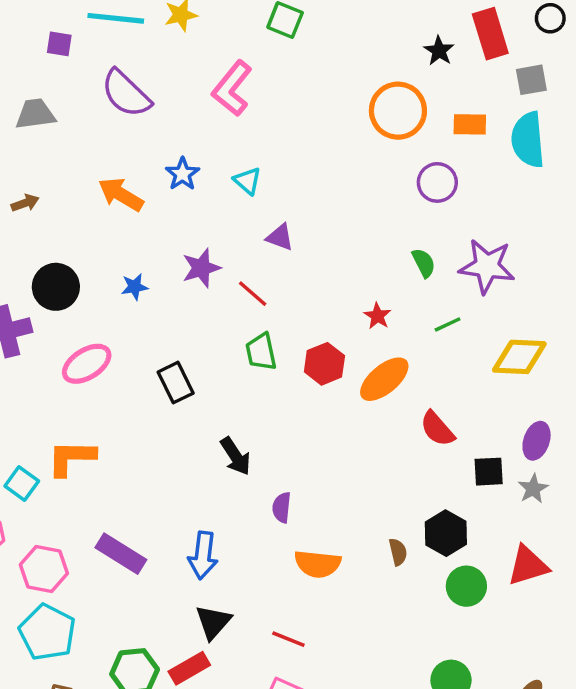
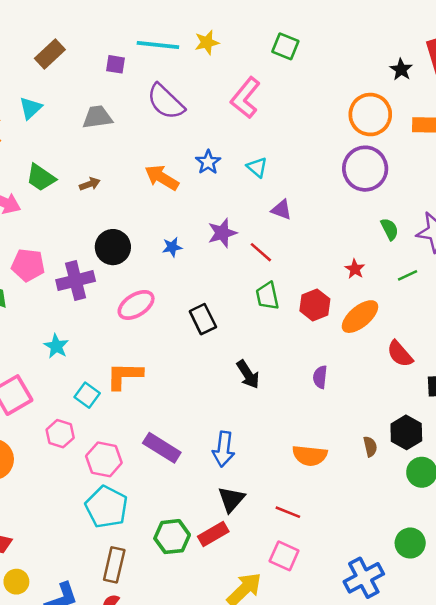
purple circle: (437, 182) -> (365, 169), moved, size x1.5
purple semicircle: (282, 507) -> (320, 377), moved

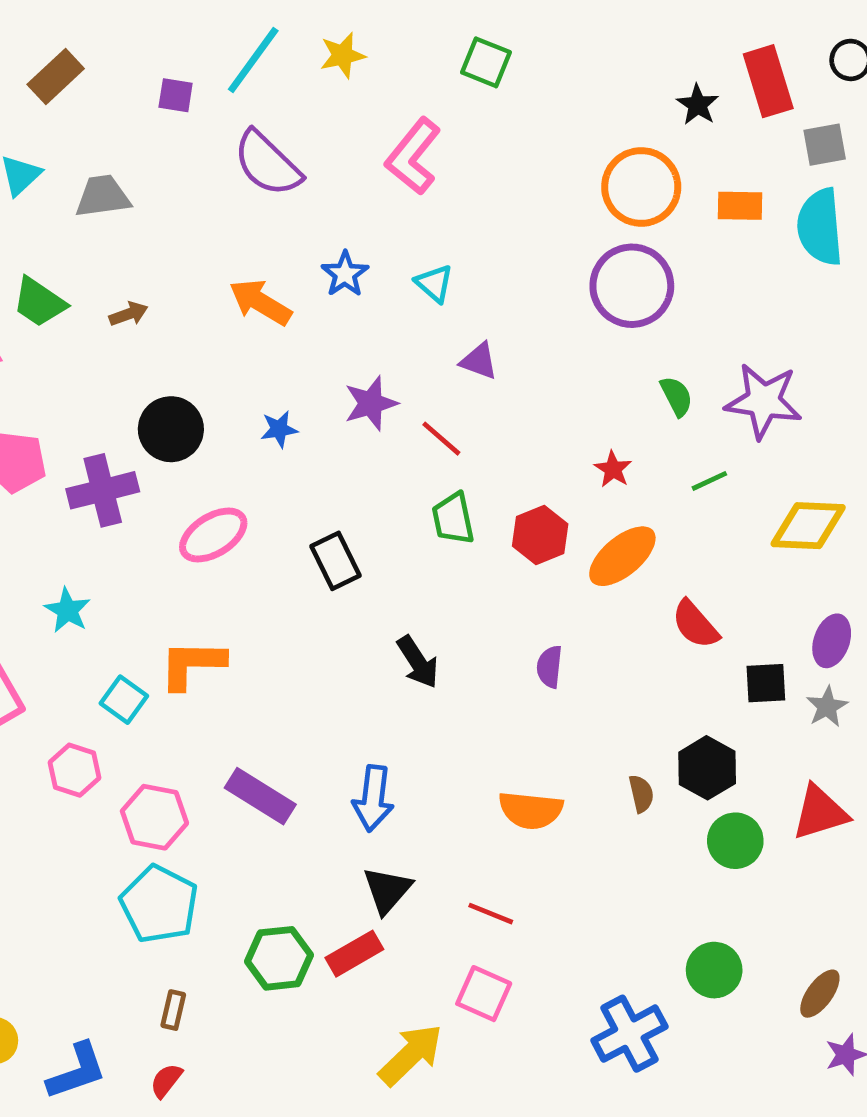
cyan line: (158, 45) -> (253, 60), turned -60
gray trapezoid: (97, 117) -> (103, 196), moved
brown rectangle: (114, 565) -> (173, 1010), size x0.6

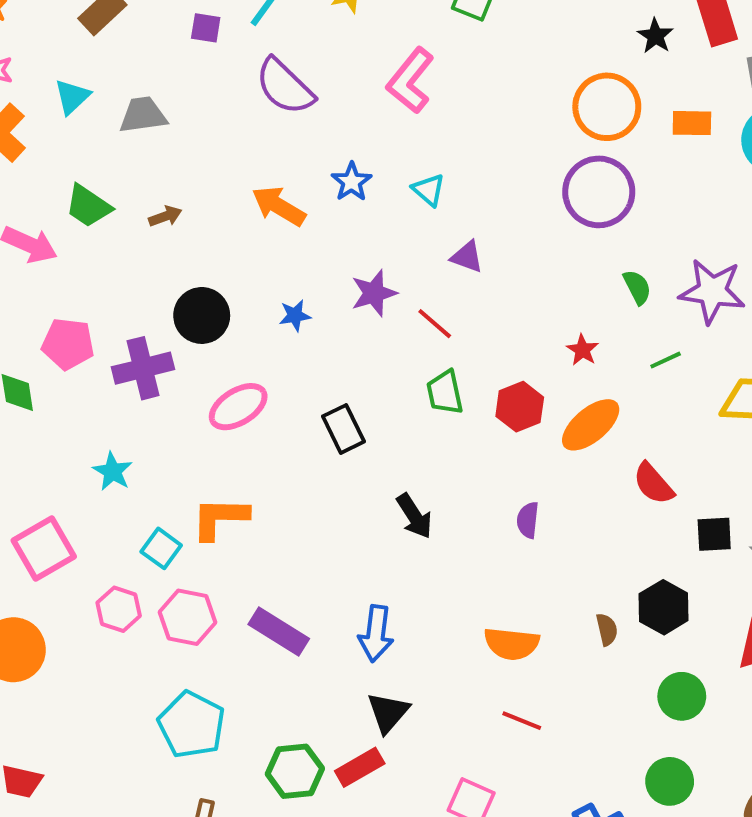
pink hexagon: (154, 817) -> (188, 617), moved
green circle: (735, 841) -> (682, 696), moved
red line: (491, 914) -> (522, 721), moved

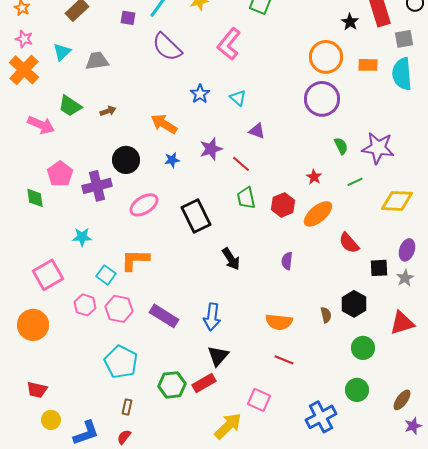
orange arrow: (279, 206) -> (164, 124), moved
pink pentagon: (68, 344) -> (60, 174), turned 30
black rectangle: (343, 429) -> (196, 216), size x1.4
cyan star: (113, 471) -> (82, 237), turned -30

